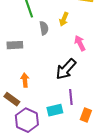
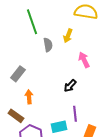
gray rectangle: (15, 45) -> (18, 74), moved, turned -49
black arrow: (66, 69) -> (70, 86), size x0.6

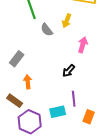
gray semicircle: (48, 45) -> (47, 30), turned 152
pink arrow: (84, 60) -> (83, 45), turned 42

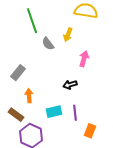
black arrow: (69, 71) -> (70, 85), turned 32
cyan rectangle: (58, 112) -> (54, 112), moved

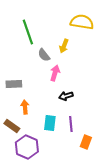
pink arrow: (84, 59) -> (55, 73), moved
gray rectangle: (18, 73) -> (14, 84), turned 49
cyan rectangle: (54, 112) -> (50, 123), turned -70

